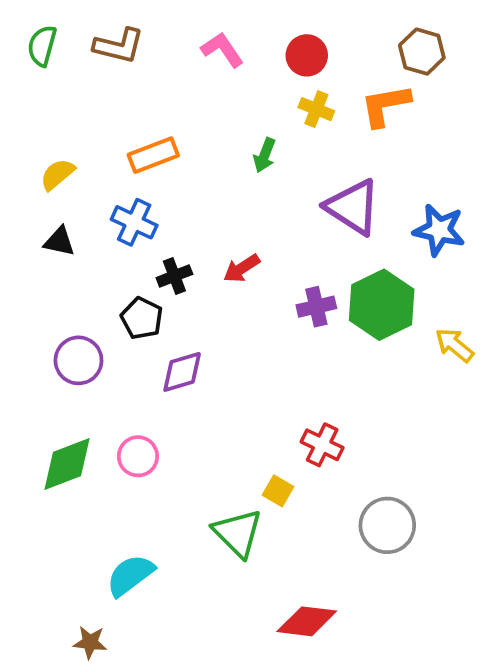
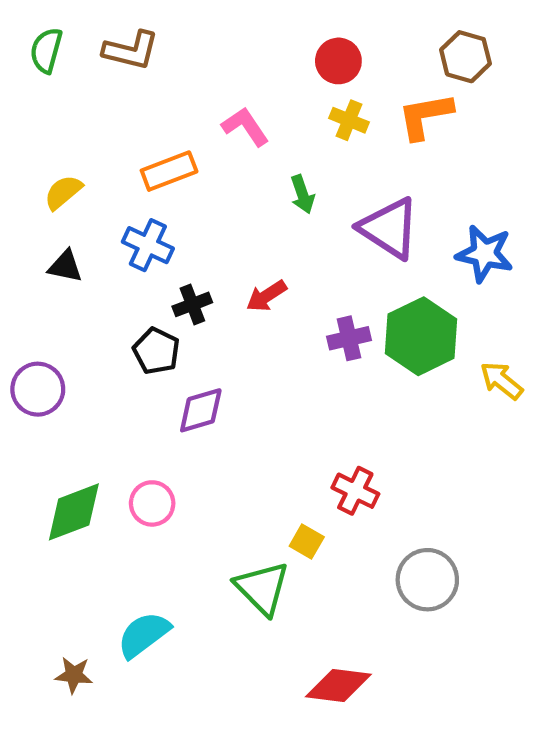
pink L-shape: (222, 50) -> (245, 127), moved
green arrow: (265, 155) -> (302, 194), moved, turned -40
purple circle: (78, 360) -> (38, 389), moved
brown star: (90, 642) -> (74, 675), moved

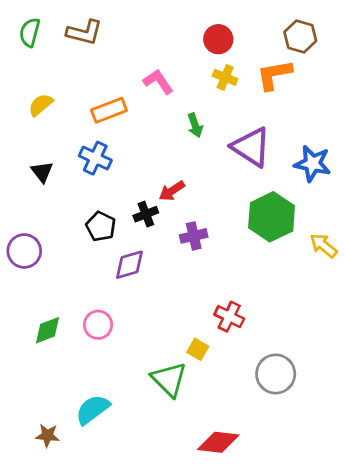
yellow semicircle: (63, 192) -> (41, 105), moved
black triangle: (65, 266) -> (42, 172), turned 40
black cross: (192, 304) -> (146, 214), moved
purple cross: (349, 338) -> (194, 236), moved
green diamond: (74, 512) -> (47, 330), size x0.7

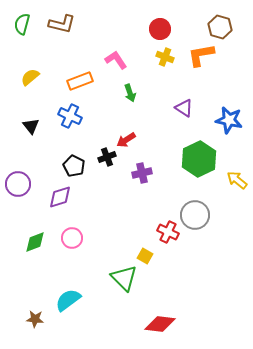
green arrow: (195, 125) -> (130, 93), moved
purple triangle: (251, 147) -> (184, 108), size x0.6
purple diamond: (129, 265) -> (60, 197), moved
gray circle: (276, 374) -> (195, 215), moved

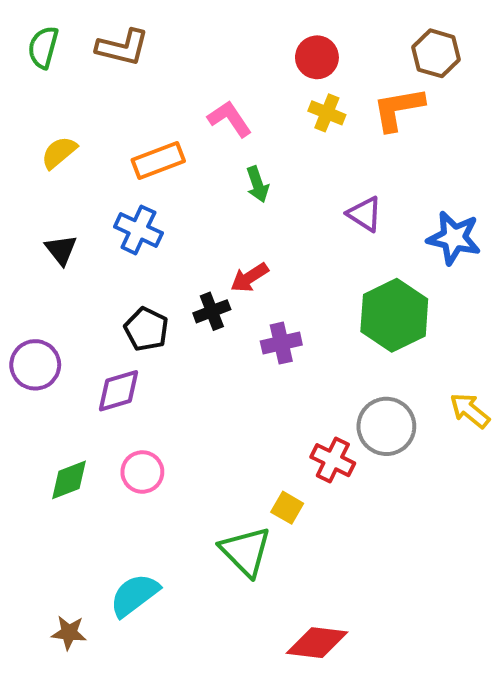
yellow arrow: (237, 180) -> (470, 410), moved

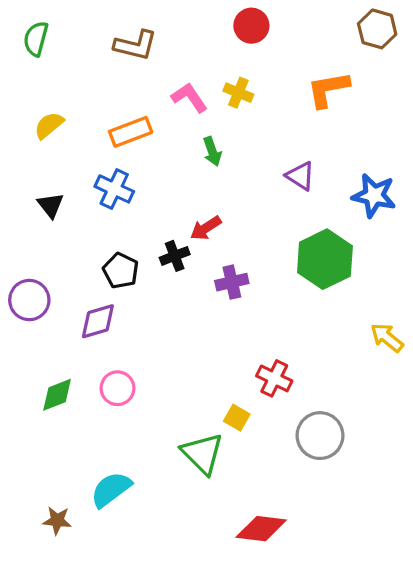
brown L-shape: (123, 47) -> (135, 45), moved
brown hexagon: (436, 53) -> (377, 29), moved
red circle: (317, 57) -> (251, 26), moved
yellow cross: (327, 113) -> (238, 93), moved
gray circle: (386, 426) -> (320, 436), moved

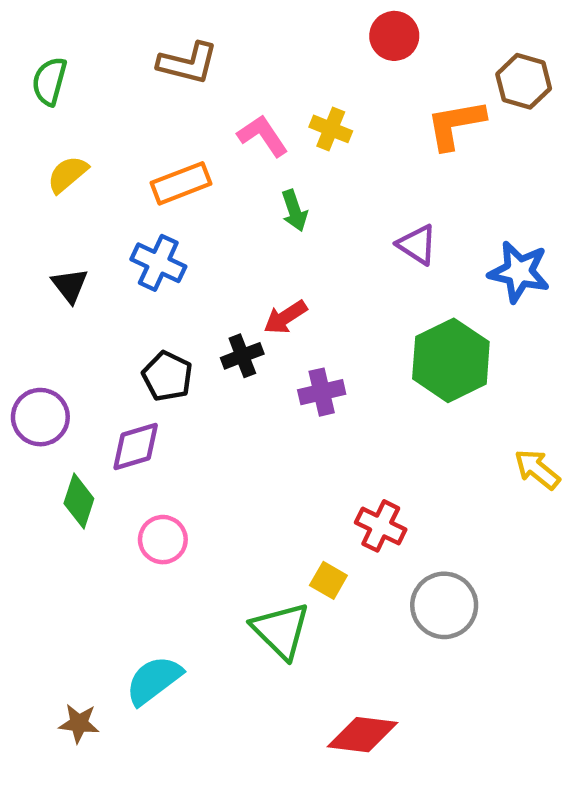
red circle: (251, 26) -> (394, 36), moved
brown hexagon: (377, 29) -> (524, 81), moved
green semicircle: (36, 39) -> (49, 81), moved
green diamond: (57, 395) -> (79, 501), moved, turned -51

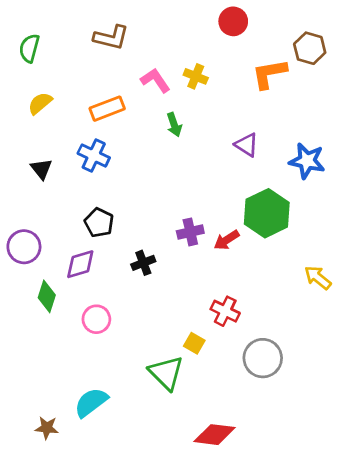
red arrow: (285, 317) -> (227, 240), moved
black cross: (242, 356) -> (143, 263), moved

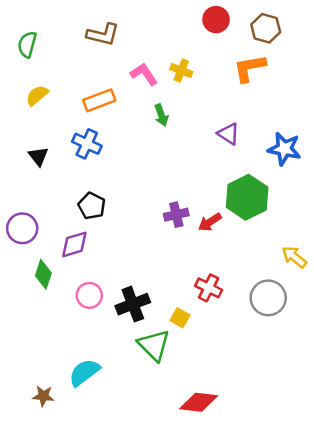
brown hexagon: (310, 48) -> (266, 28), moved
black cross: (143, 263) -> (133, 304), moved, size x1.5
gray circle: (263, 358) -> (268, 298), moved

